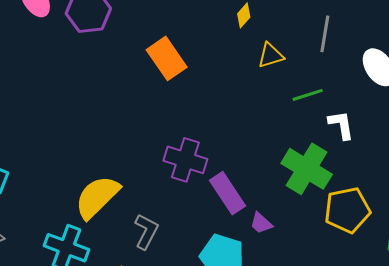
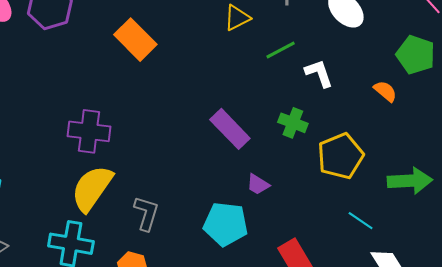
purple cross: (185, 160) -> (89, 131), moved
green cross: (307, 169) -> (293, 123), size x0.6
purple rectangle: (227, 193) -> (230, 129), moved

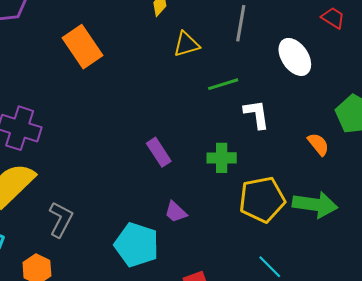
green cross: (293, 123) -> (222, 158), turned -32
purple rectangle: (230, 129) -> (159, 152), size x0.7
green arrow: (410, 181) -> (315, 205), moved

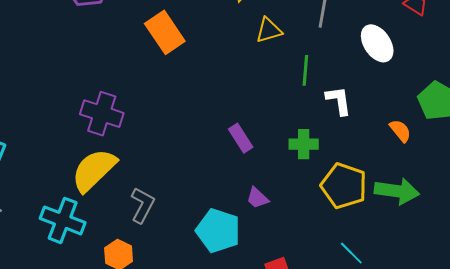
green line: (223, 84) -> (305, 70), turned -68
yellow pentagon: (262, 199) -> (344, 186), turned 30

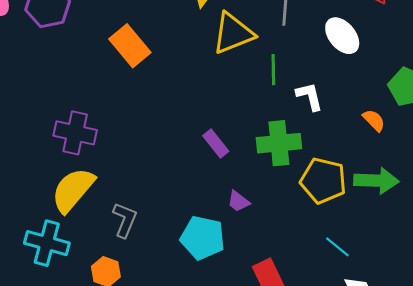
yellow triangle: (269, 30) -> (233, 33), size x1.6
green cross: (304, 144) -> (279, 143), size x1.5

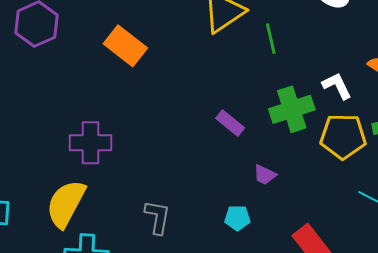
white L-shape: (310, 96) -> (337, 86), moved
yellow semicircle: (73, 190) -> (66, 204), moved
cyan pentagon: (203, 238) -> (237, 218), size x0.6

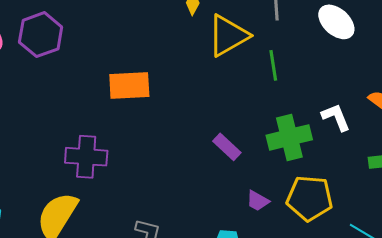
orange rectangle: (125, 46) -> (129, 86), moved, turned -45
yellow pentagon: (343, 136) -> (310, 198), moved

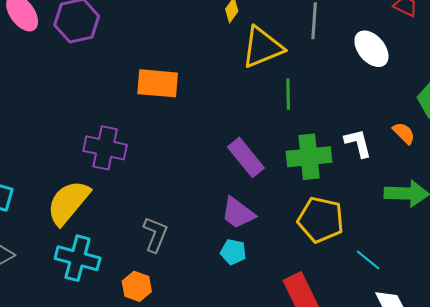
green line: (273, 65) -> (288, 94), moved
purple rectangle: (227, 147) -> (246, 157), size x1.4
purple trapezoid: (258, 201) -> (238, 213), moved, size x1.5

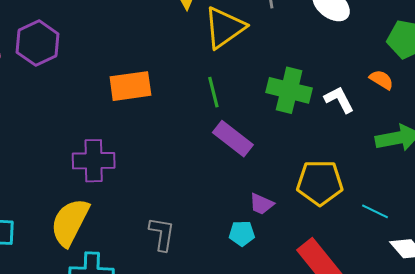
green line: (288, 94) -> (213, 92), moved
green cross: (309, 157) -> (289, 90), moved, turned 33
purple trapezoid: (238, 213) -> (261, 204), moved, size x0.7

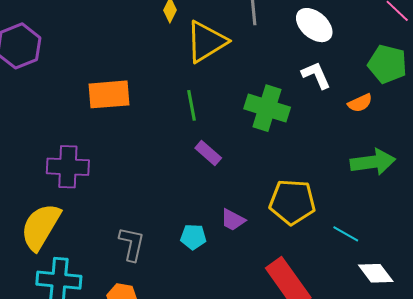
orange semicircle: (381, 80) -> (360, 103), turned 120
white L-shape: (339, 100) -> (316, 75), moved
purple rectangle: (233, 139) -> (208, 153), size x0.7
cyan pentagon: (242, 233) -> (193, 237), moved

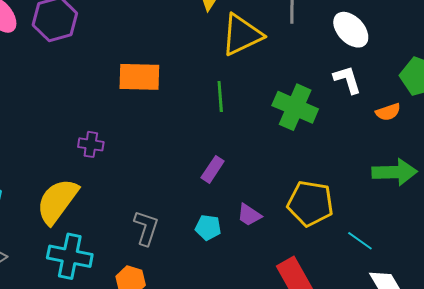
purple rectangle: (208, 153) -> (213, 169), moved, turned 76
purple cross: (68, 167) -> (91, 144), size x0.6

